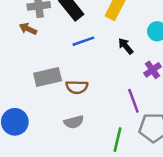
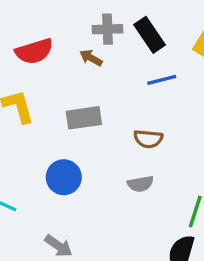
gray rectangle: (48, 77) -> (84, 118), moved

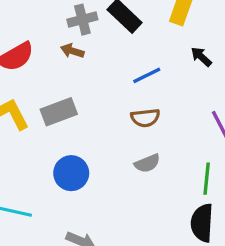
blue line: (162, 80) -> (147, 75), moved
gray rectangle: (84, 118) -> (59, 112), moved

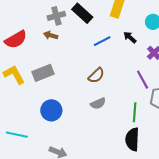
blue line: (147, 75) -> (102, 41), moved
brown semicircle: (145, 118) -> (96, 76), turned -36

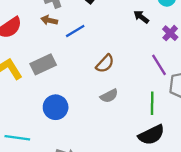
blue line: (102, 41) -> (75, 31), moved
black semicircle: (132, 139) -> (151, 135), turned -115

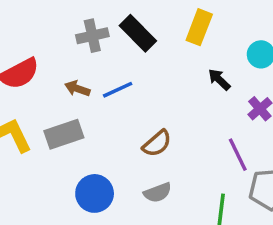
brown arrow: (49, 20) -> (77, 89), moved
blue circle: (56, 107) -> (95, 193), moved

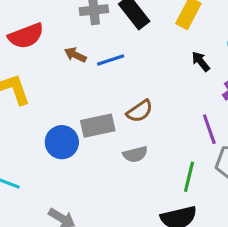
gray rectangle: (64, 134) -> (98, 126), moved
blue circle: (95, 193) -> (62, 142), moved

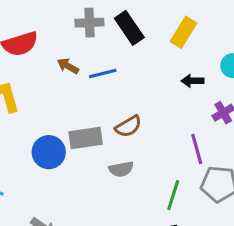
black arrow: (201, 61) -> (193, 81), turned -55

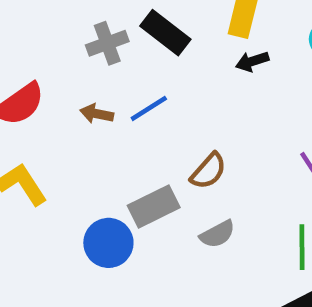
black arrow: (193, 81) -> (252, 61), moved

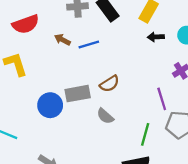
black arrow: (252, 61) -> (156, 37), moved
gray semicircle: (217, 234) -> (105, 116), turned 54

